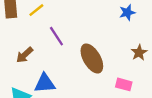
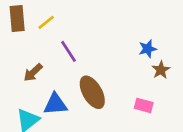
blue star: (127, 12) -> (148, 49), moved
brown ellipse: (92, 59) -> (92, 92), moved

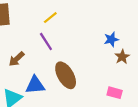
yellow line: (46, 22) -> (50, 18), moved
pink rectangle: (144, 105) -> (115, 93), moved

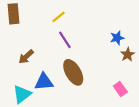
purple line: (46, 42) -> (65, 40), moved
pink rectangle: (115, 93) -> (120, 89), turned 40

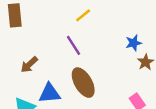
yellow line: (59, 17) -> (83, 15), moved

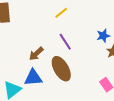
purple line: (74, 45) -> (65, 42), moved
brown arrow: (29, 65) -> (36, 54), moved

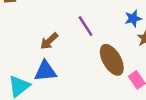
brown ellipse: (61, 69) -> (112, 60), moved

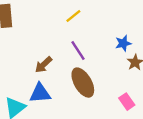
brown ellipse: (112, 60) -> (83, 83), moved

